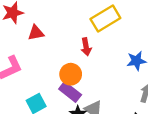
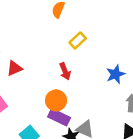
yellow rectangle: (105, 19) -> (78, 40), size x0.6

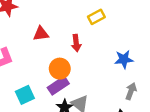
red triangle: (14, 68) -> (41, 34), moved
purple rectangle: (59, 117) -> (58, 86), turned -75

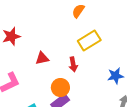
yellow rectangle: (96, 17) -> (89, 41), size x1.5

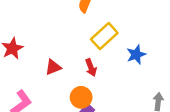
blue star: (115, 76) -> (136, 55), moved

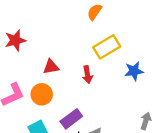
orange circle: (81, 97) -> (42, 94), moved

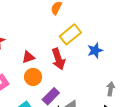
red arrow: (87, 75) -> (58, 59), size x1.5
orange circle: (42, 94) -> (33, 77), moved

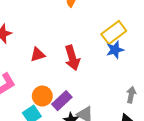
yellow rectangle: (70, 34) -> (114, 32), moved
orange circle: (33, 77) -> (42, 96), moved

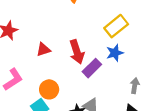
blue star: (115, 50) -> (115, 53), moved
purple rectangle: (62, 101) -> (92, 68), moved

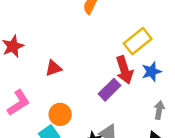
red arrow: (77, 52) -> (124, 70), moved
blue star: (115, 53) -> (151, 72), moved

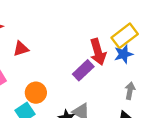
yellow rectangle: (138, 41) -> (125, 36), moved
red triangle: (53, 68) -> (21, 49), moved

